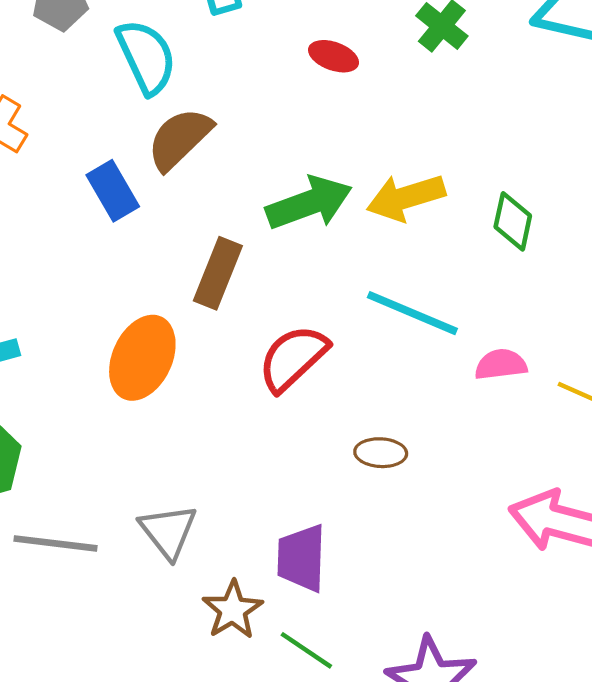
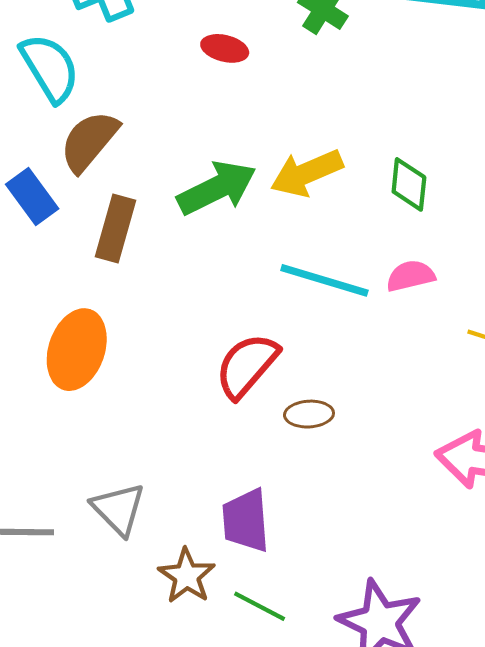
brown rectangle: (218, 273) -> (116, 228), moved
red semicircle: (293, 358) -> (247, 366), moved
pink semicircle: (501, 364) -> (411, 276), moved

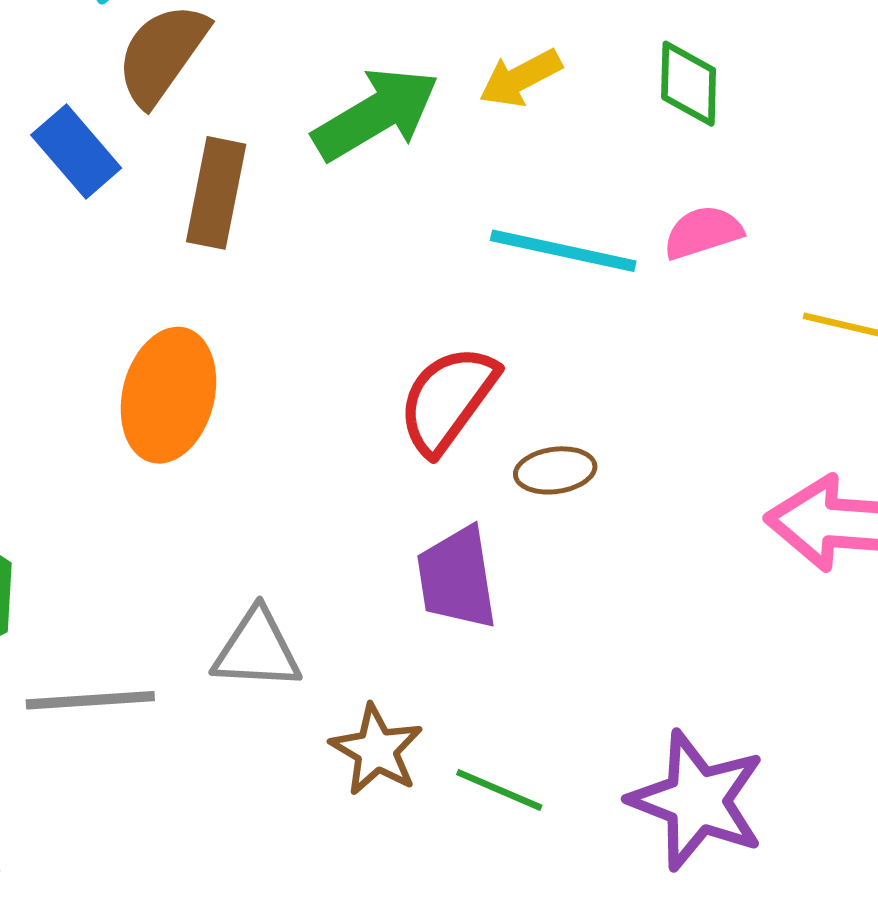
yellow arrow: (307, 173) -> (520, 78), size x0.7
gray triangle: (118, 509) -> (257, 650), turned -38
purple trapezoid: (246, 521) -> (457, 578), moved

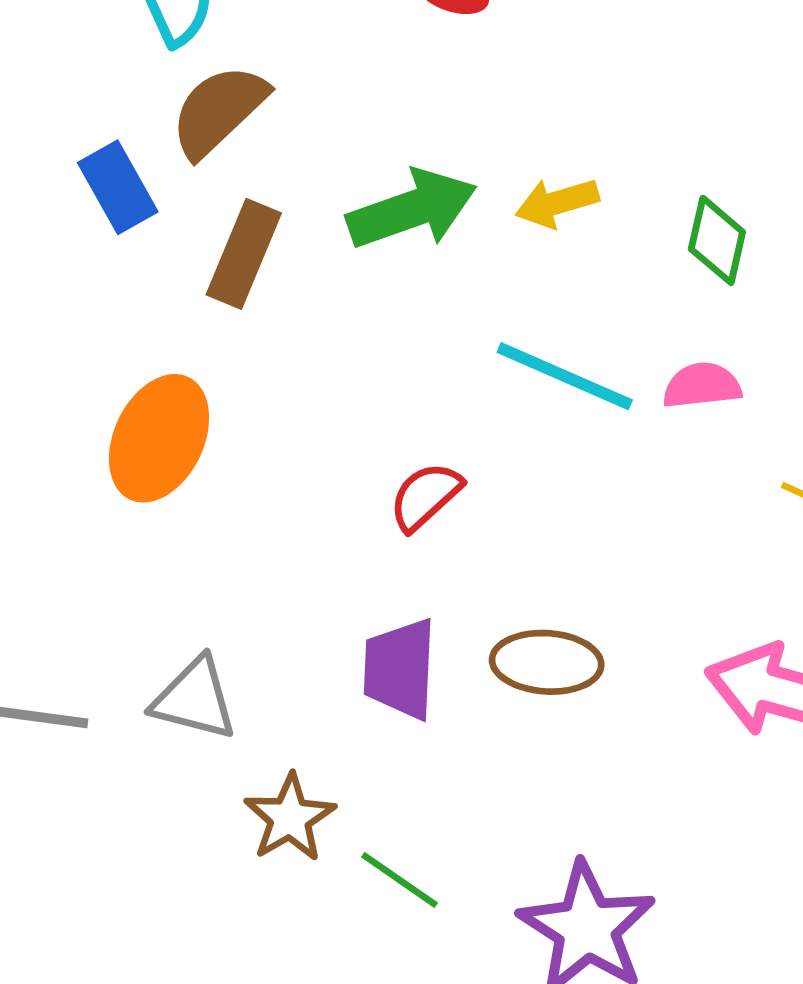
red semicircle: (448, 400) -> (425, 496), size x0.7
brown ellipse: (555, 470) -> (547, 662), moved, size x1.4

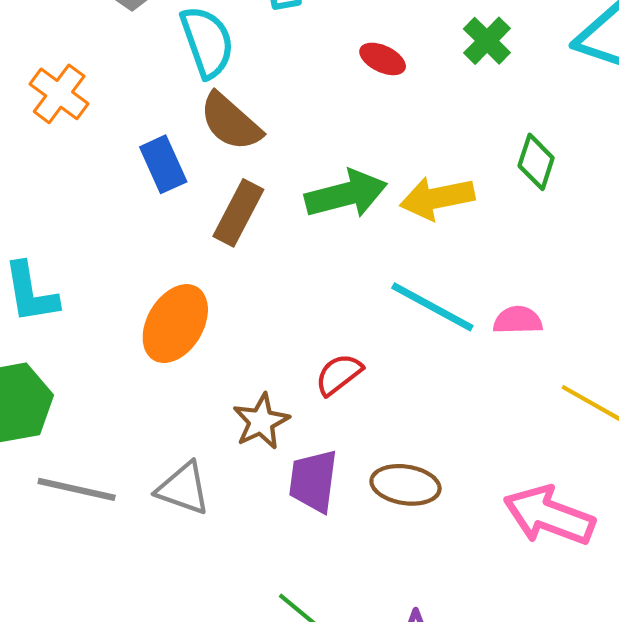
brown semicircle: (219, 111) -> (231, 122), turned -100
yellow arrow: (557, 203) -> (437, 198), size x1.4
green diamond: (717, 240) -> (536, 162), moved
brown star: (290, 818) -> (261, 421), moved

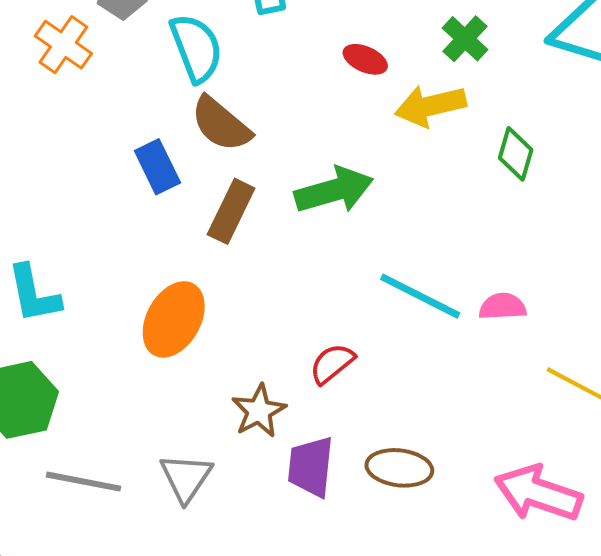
orange cross: (59, 94) -> (63, 45), moved
yellow arrow: (437, 198) -> (430, 106), moved
gray triangle: (183, 488) -> (186, 478), turned 46

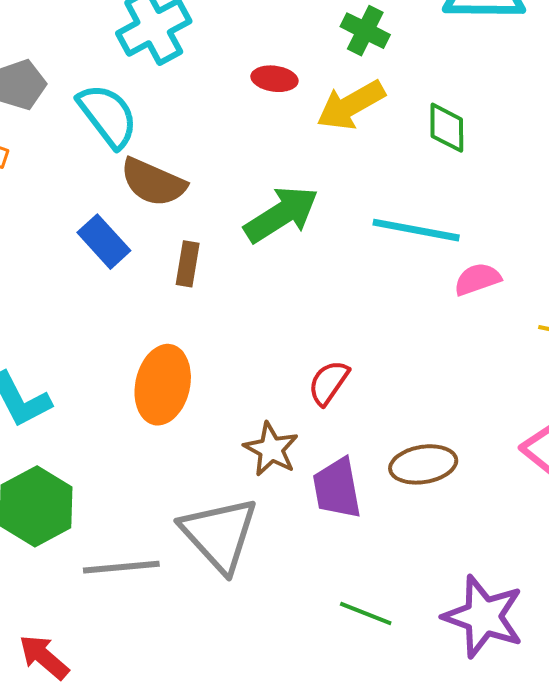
brown rectangle: (231, 211) -> (188, 264), size x0.7
cyan line: (420, 296) -> (416, 230), moved
gray triangle: (186, 478) -> (219, 534), size x1.5

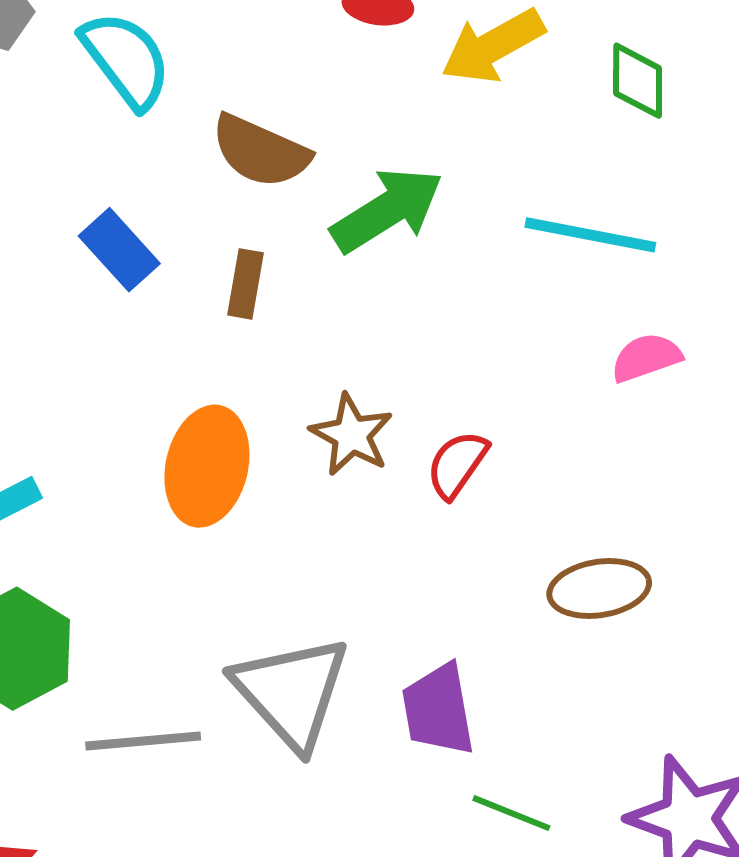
brown semicircle: (153, 182) -> (260, 151), moved
pink semicircle: (477, 279) -> (646, 357), moved
brown star: (271, 449) -> (351, 435), moved
purple trapezoid: (337, 488) -> (438, 710), moved

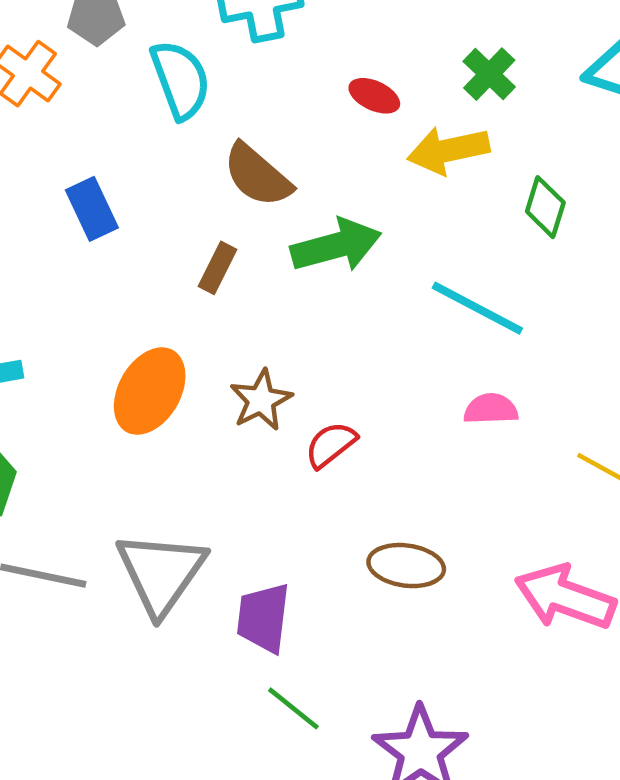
blue rectangle: (119, 250) -> (92, 209), moved

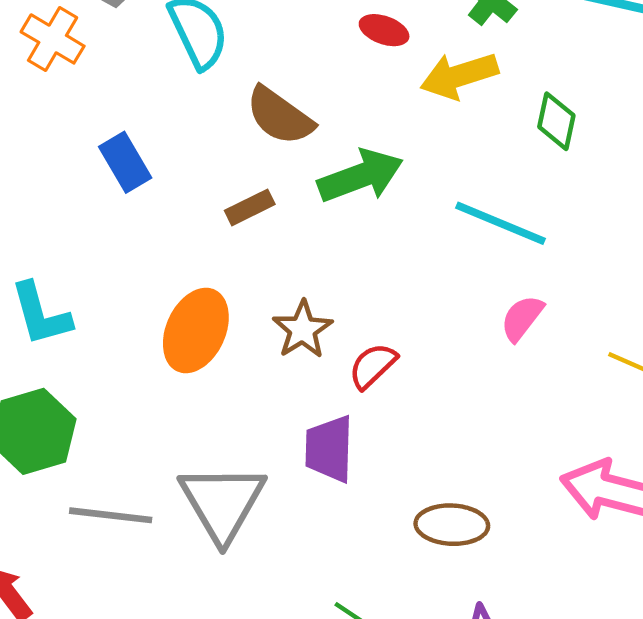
brown rectangle: (218, 268) -> (250, 207), turned 42
pink semicircle: (491, 409) -> (522, 318), turned -45
brown ellipse: (406, 566) -> (452, 525), moved
purple trapezoid: (263, 618) -> (329, 449), moved

